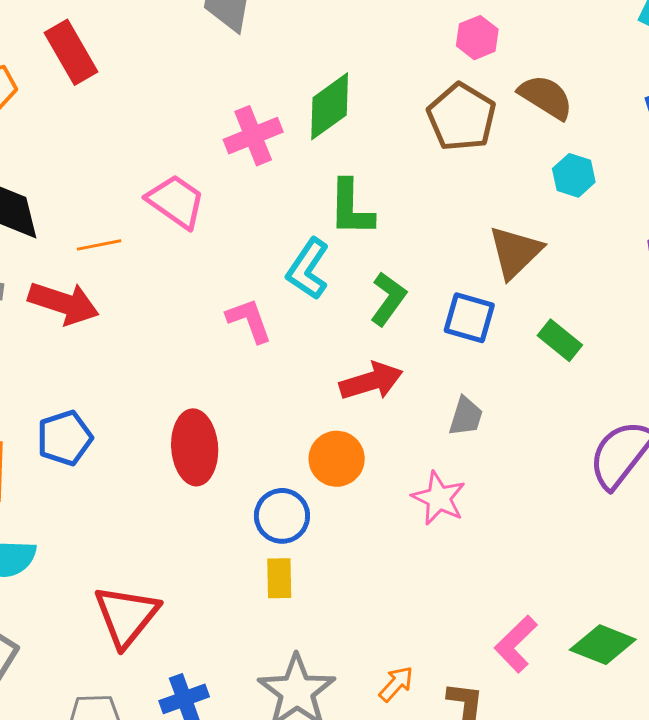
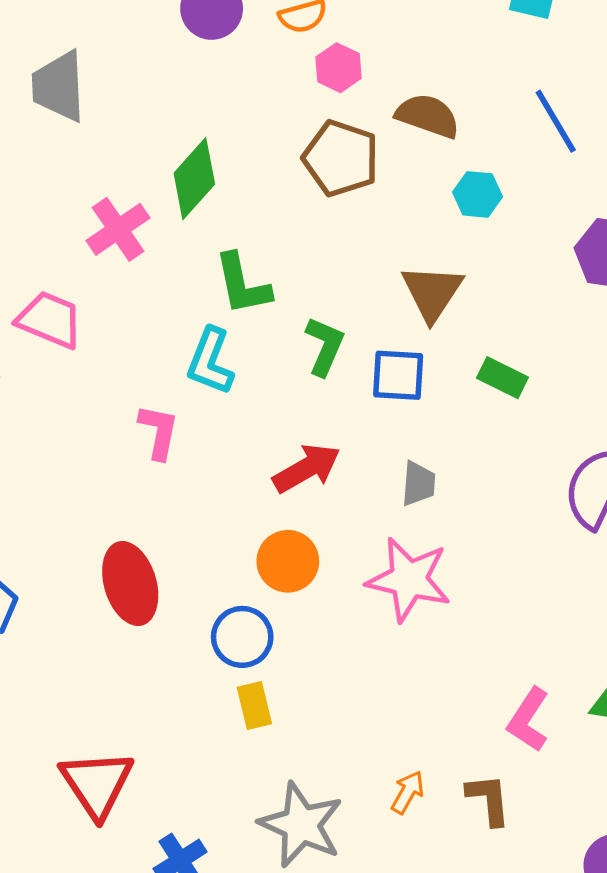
green L-shape: (388, 299) -> (325, 346), moved
pink L-shape: (249, 320) -> (159, 432), turned 44
pink star: (439, 498) -> (409, 579), size x1.4

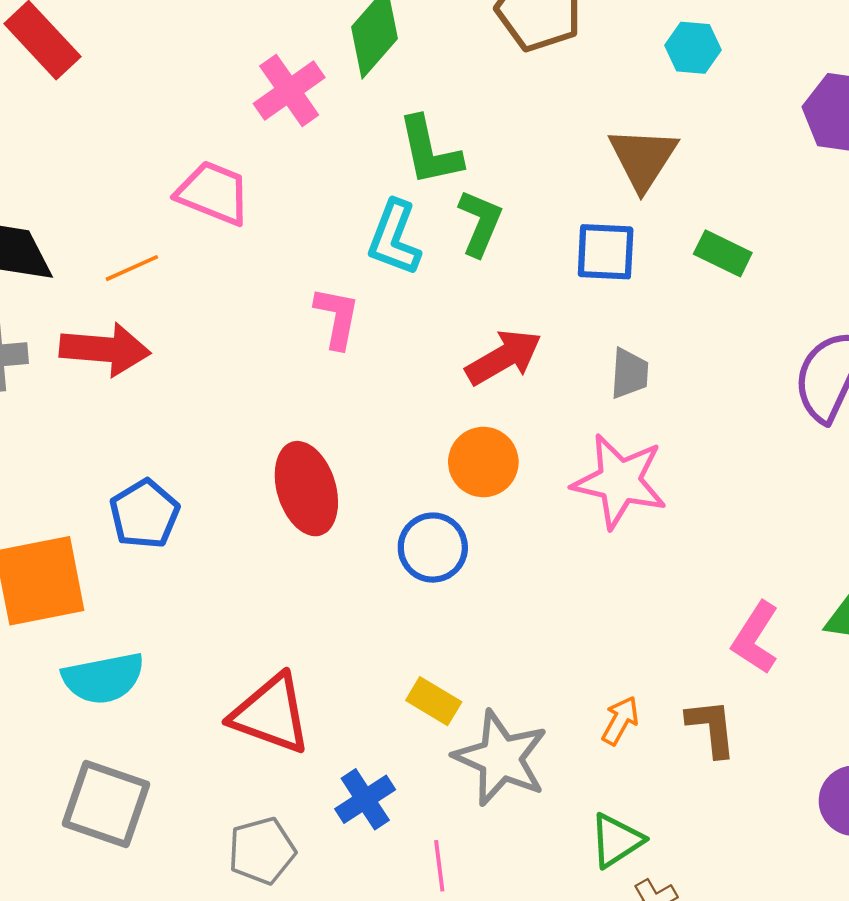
green L-shape: (325, 346) -> (480, 223), moved
yellow rectangle: (254, 706) -> (434, 701), moved, turned -45
red triangle: (97, 784) -> (271, 714), turned -36

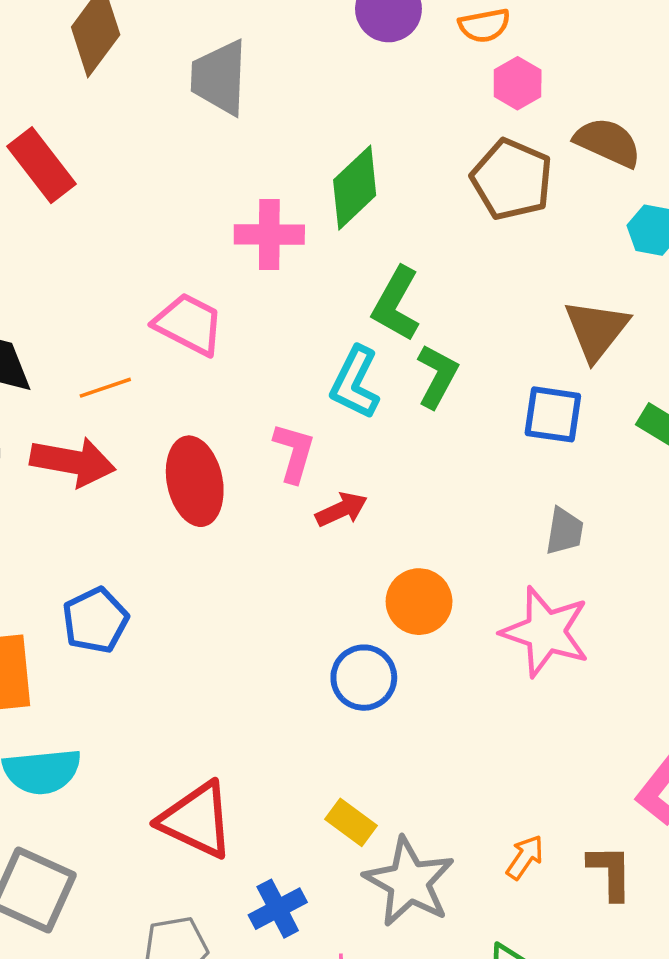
pink cross: (289, 91) -> (269, 234), turned 30
green L-shape: (430, 151) -> (396, 304), turned 36
red arrow: (504, 357) -> (341, 509), moved, size x0.7
red ellipse: (306, 489) -> (195, 481), moved

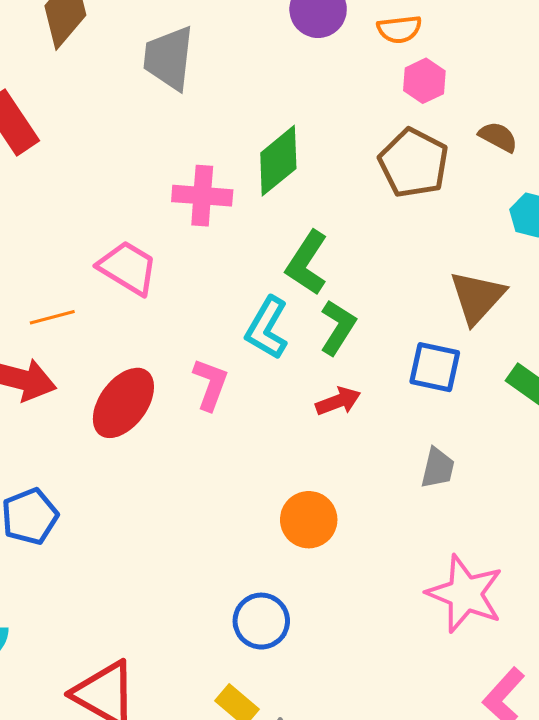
brown semicircle: (608, 142) -> (498, 137), size x0.7
red ellipse: (195, 481) -> (123, 403), turned 44
red arrow: (341, 509) -> (338, 401), moved
pink star: (546, 632) -> (465, 594), moved
blue circle: (364, 678) -> (261, 621), moved

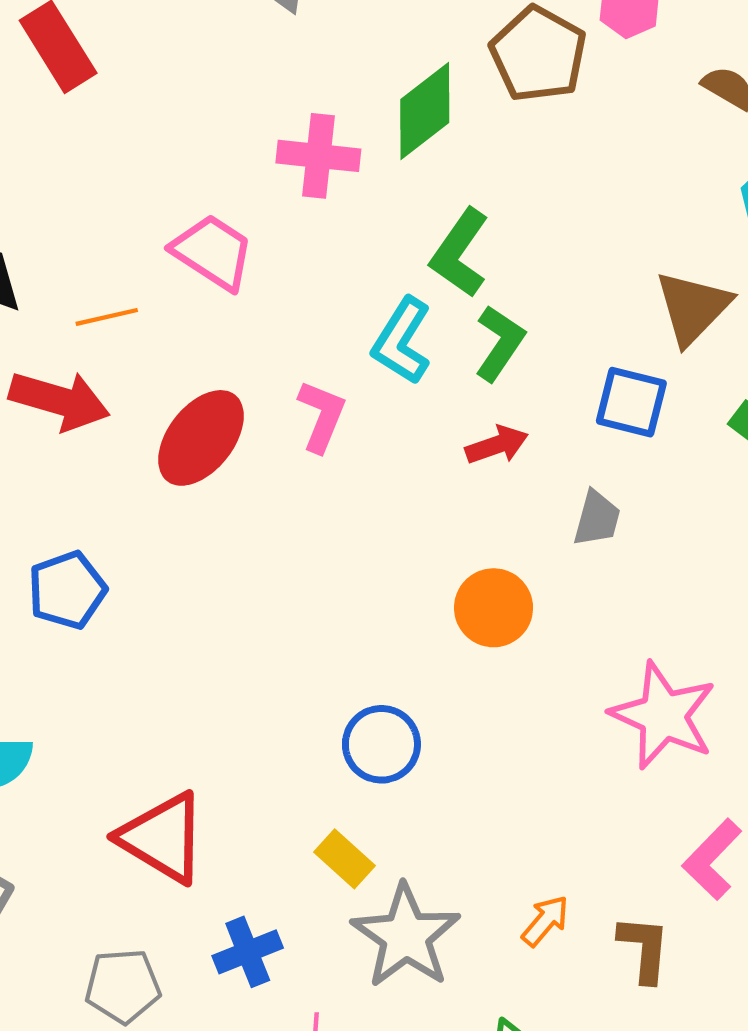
brown pentagon: (414, 163) -> (538, 54), moved
gray trapezoid: (438, 468) -> (597, 518), moved
orange circle: (309, 520) -> (494, 608), moved

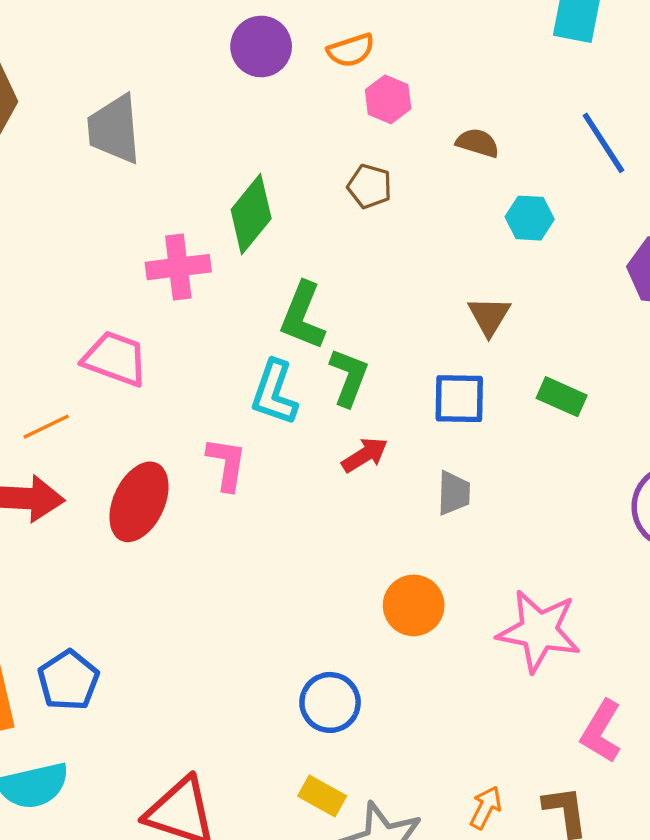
brown pentagon: (538, 54) -> (370, 186), moved, size x0.6
brown triangle: (693, 308) -> (489, 316), size x0.7
blue pentagon: (67, 590) -> (68, 680), moved
orange circle: (494, 608) -> (414, 605), moved

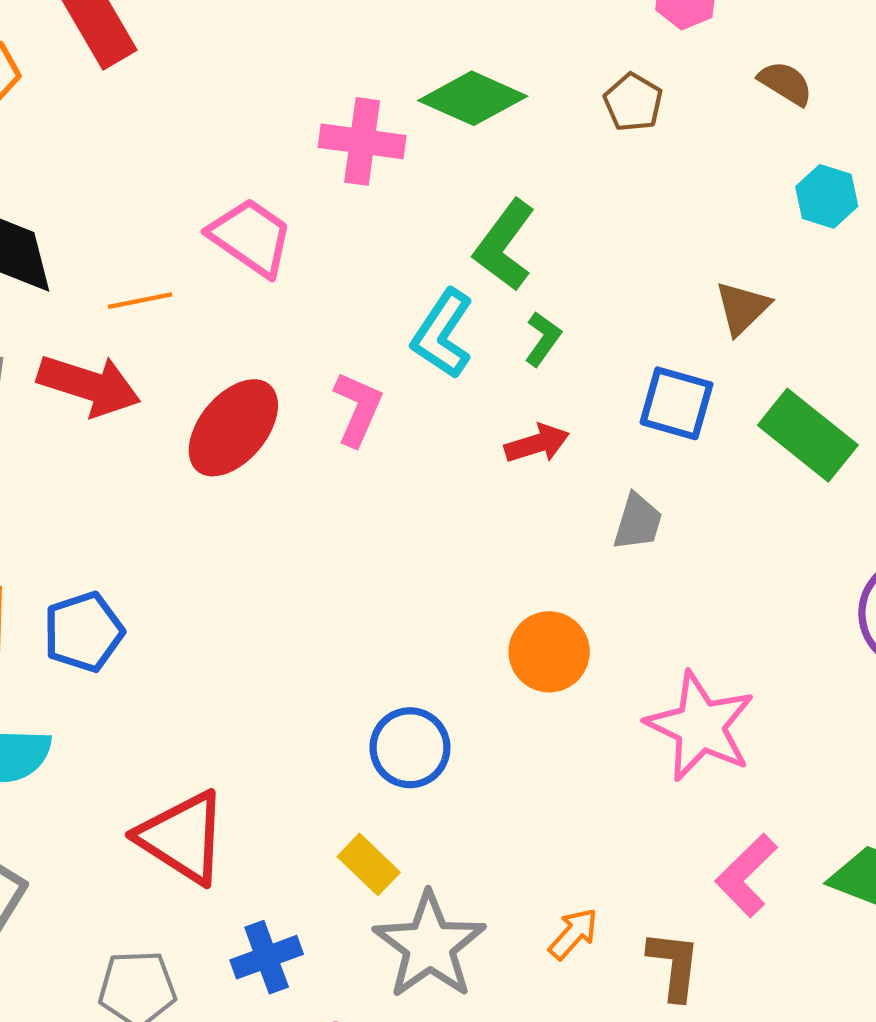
green diamond: (251, 214) -> (473, 98), turned 60
green L-shape: (349, 377) -> (543, 339), size x0.7
green rectangle: (562, 397) -> (808, 435), size x1.5

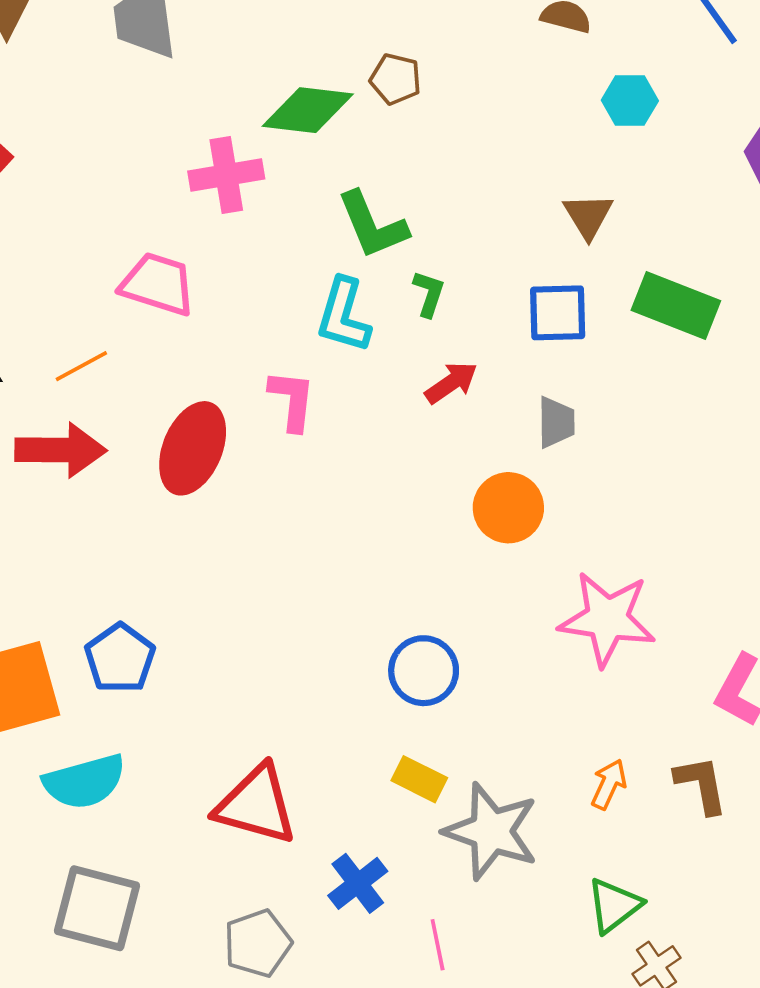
brown pentagon: (633, 102) -> (396, 79), moved
green L-shape: (504, 245) -> (372, 225), turned -42
orange circle: (549, 652) -> (508, 508), moved
pink star: (700, 726) -> (607, 619), moved

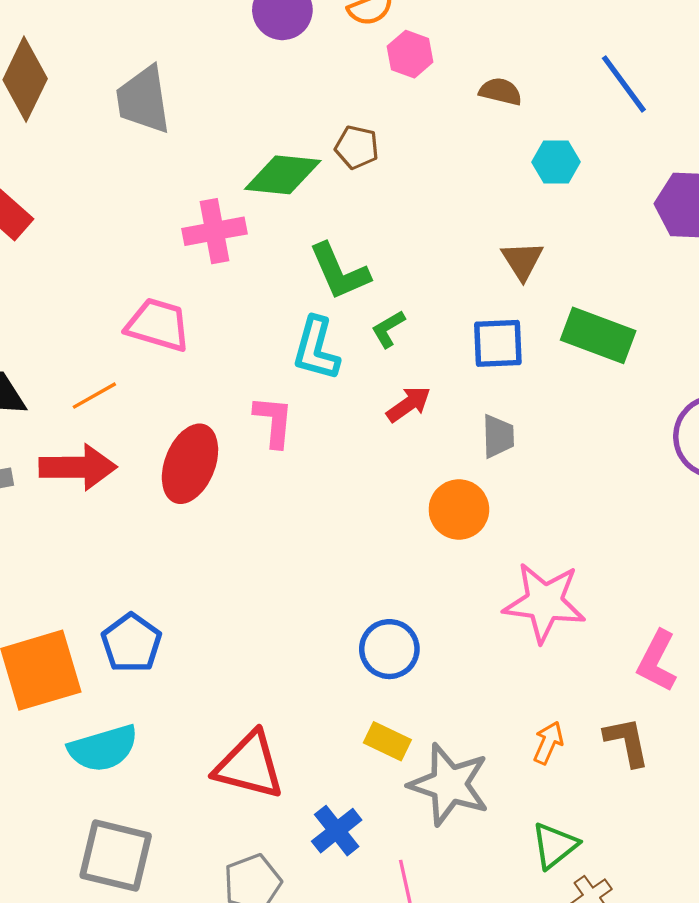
green L-shape: (429, 294) -> (388, 329), turned -138

